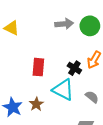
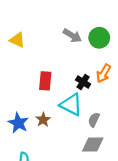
gray arrow: (64, 24) -> (72, 36), turned 36
gray semicircle: (92, 97) -> (94, 120), moved, turned -104

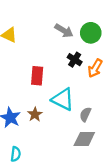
black cross: (83, 82) -> (75, 60), moved

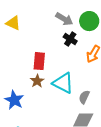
black cross: (75, 60) -> (70, 39), moved
brown star: (35, 114) -> (37, 81), moved

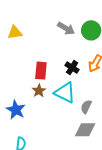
yellow triangle: (13, 23) -> (15, 32), turned -35
black cross: (70, 39) -> (72, 68), moved

